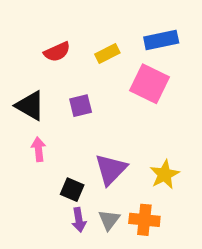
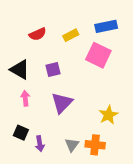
purple triangle: (111, 169) -> (62, 103), moved
black square: (72, 190) -> (21, 133), moved
purple arrow: (79, 220) -> (40, 144), moved

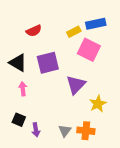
yellow rectangle: (71, 35) -> (74, 32), moved
purple square: (53, 70) -> (48, 63), size x1.6
purple triangle: (62, 103) -> (76, 85), moved

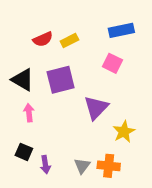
yellow rectangle: (74, 32) -> (69, 41), moved
pink square: (89, 50) -> (112, 63), size x0.7

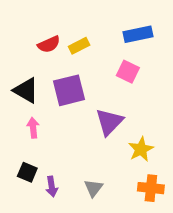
orange cross: (109, 166) -> (151, 188), moved

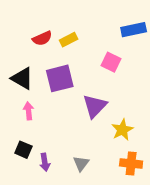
blue rectangle: (138, 34) -> (134, 30), moved

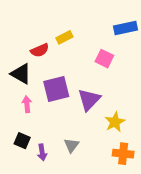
red semicircle: (42, 38) -> (40, 50), moved
purple square: (60, 78) -> (56, 89), moved
gray triangle: (81, 163) -> (71, 145), moved

